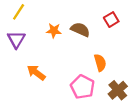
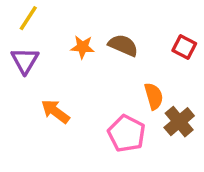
red square: (111, 20) -> (184, 47), moved, turned -32
brown cross: (118, 90) -> (179, 122), moved

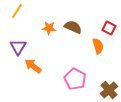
purple triangle: (25, 61) -> (18, 47), moved
orange semicircle: (154, 96) -> (98, 46), moved
brown cross: (179, 122) -> (109, 90), moved

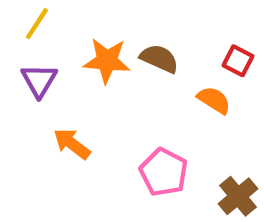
orange star: (49, 28) -> (107, 61), size x1.5
orange semicircle: (98, 46) -> (214, 100), turned -42
purple triangle: (18, 47) -> (39, 80), moved

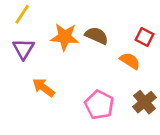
brown cross: (238, 196) -> (145, 102), moved

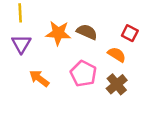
yellow line: (22, 14) -> (20, 13), turned -36
brown cross: (145, 102) -> (117, 84), moved
pink pentagon: (99, 105) -> (83, 74), moved

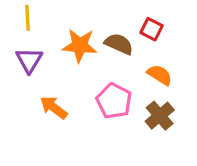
red square: (130, 33) -> (152, 29), moved

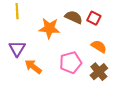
brown semicircle: (119, 44) -> (74, 17), moved
purple triangle: (29, 60) -> (17, 48), moved
pink pentagon: (114, 101) -> (71, 63), turned 30

